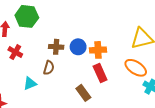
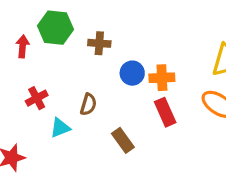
brown cross: (56, 47) -> (99, 43), moved
red cross: (15, 52) -> (37, 98), moved, turned 32
brown rectangle: (83, 93) -> (123, 140), moved

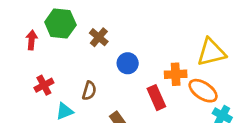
brown cross: (99, 43) -> (99, 37), turned 36
orange cross: (162, 78) -> (176, 74), moved

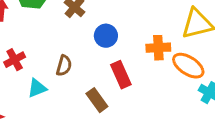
red rectangle: (156, 98) -> (121, 75), moved

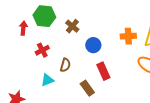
orange cross: (158, 48) -> (128, 36), moved
red cross: (15, 60) -> (42, 50), moved

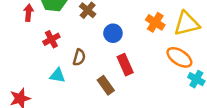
orange cross: (128, 36) -> (155, 22), turned 35
cyan triangle: (47, 80) -> (57, 75), turned 32

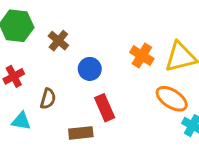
brown rectangle: (106, 85) -> (81, 133), turned -60

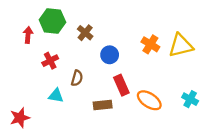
orange ellipse: (172, 99) -> (149, 100), moved

